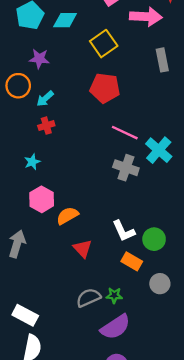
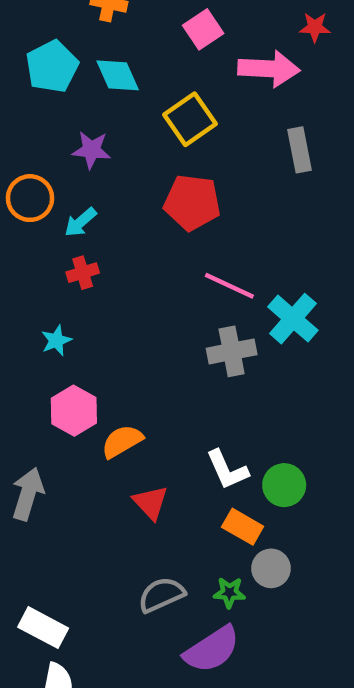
cyan diamond: (65, 20) -> (118, 75), turned 65
purple star: (39, 59) -> (91, 150), moved
gray cross: (126, 168) -> (232, 351), turned -30
gray circle: (160, 284) -> (271, 568), moved
green star: (114, 295) -> (229, 592), moved

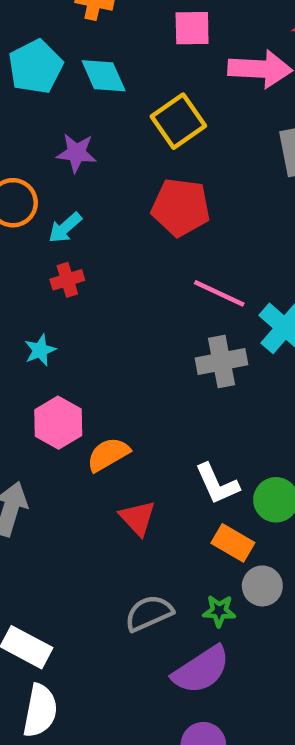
pink square: (203, 29) -> (192, 28), turned 33

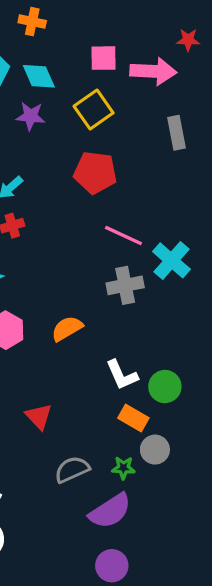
pink square: (192, 28) -> (104, 58), moved
purple star: (76, 153) -> (31, 116), moved
orange semicircle: (108, 454) -> (67, 328), moved
red triangle: (138, 518) -> (39, 416), moved

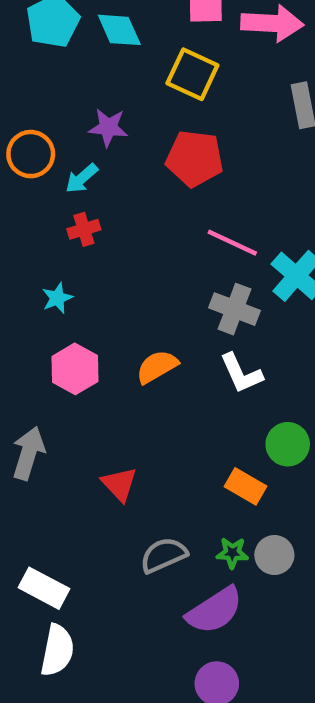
yellow square: (94, 109) -> (192, 74), turned -30
purple star: (31, 116) -> (108, 127), moved
gray cross: (125, 285) -> (235, 309), turned 32
white L-shape: (122, 375) -> (241, 373), moved
gray circle: (155, 450) -> (274, 555), moved

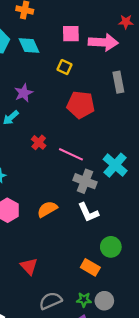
yellow square: (192, 74) -> (65, 67), size x0.6
purple star: (108, 127) -> (24, 93), turned -30
red pentagon: (195, 158) -> (81, 105), moved
red cross: (84, 229) -> (39, 142), moved, turned -32
pink line: (232, 243) -> (71, 154), moved

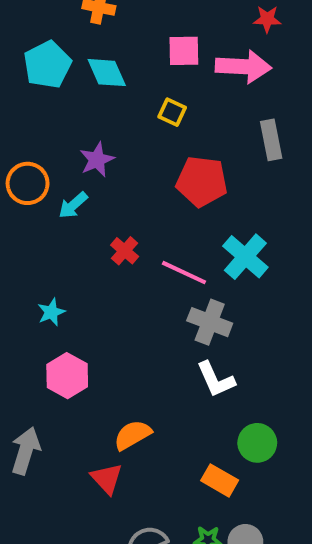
red star: (126, 22) -> (267, 19), moved
cyan cross: (115, 165) -> (245, 257), moved
orange semicircle: (47, 209) -> (132, 435), moved

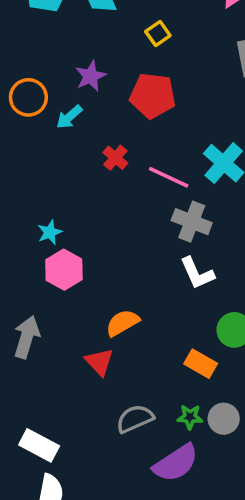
yellow square: (172, 112) -> (158, 33), turned 30
red pentagon: (202, 181) -> (153, 96), moved
cyan star: (51, 312) -> (50, 232), moved

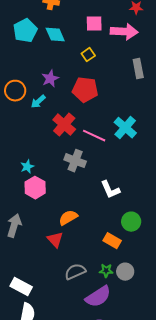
red cross: (115, 158) -> (64, 125), size x1.6
gray cross: (192, 222) -> (75, 161), moved

